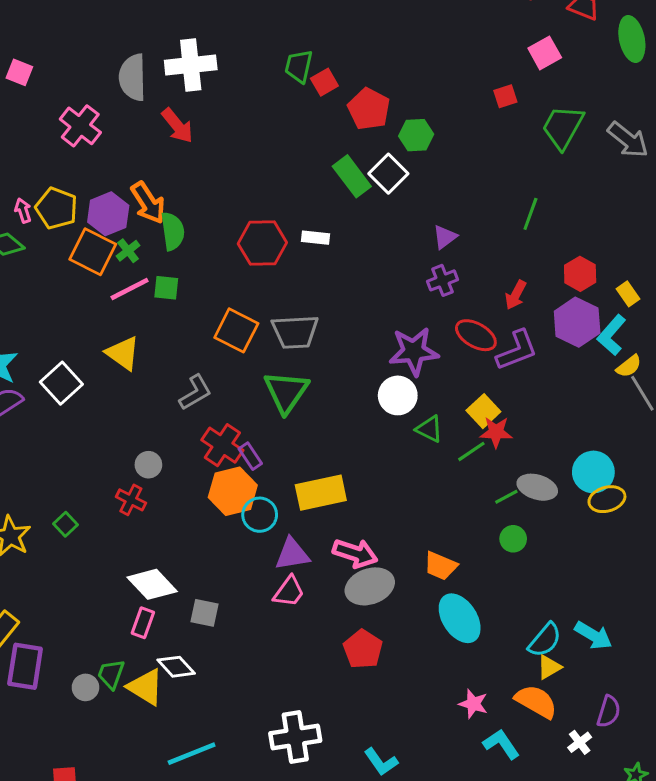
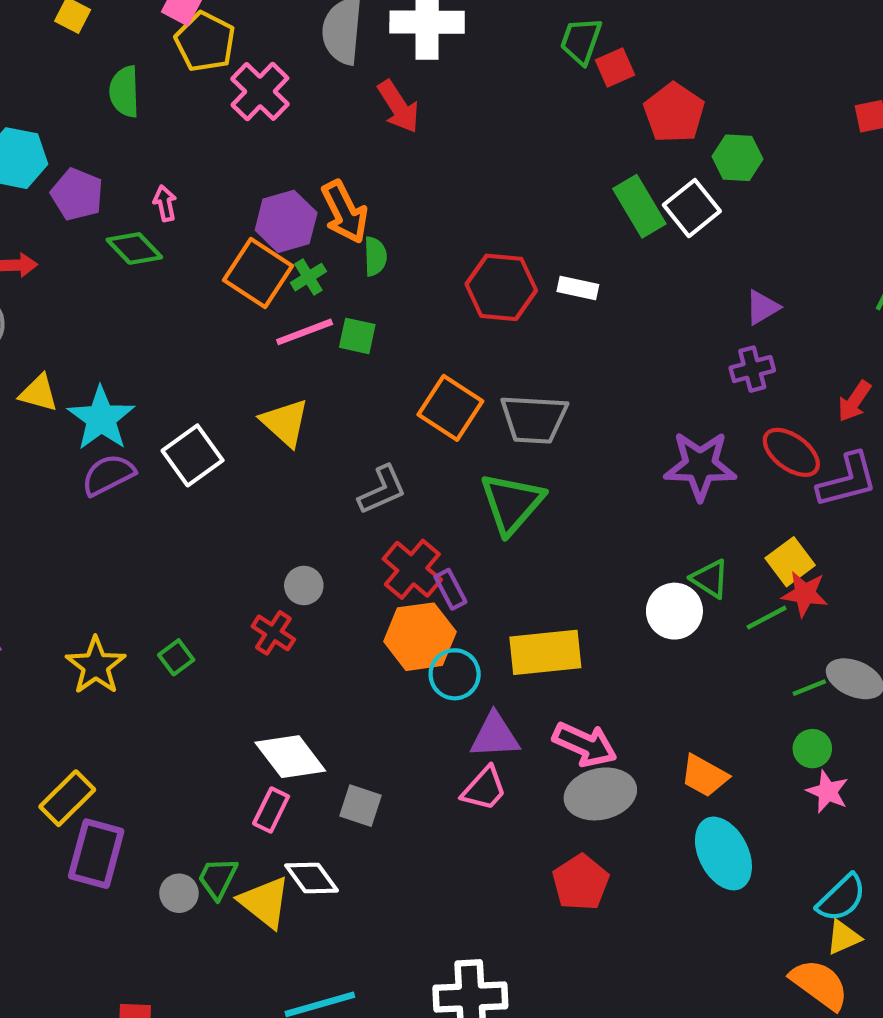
yellow pentagon: (56, 208) -> (205, 42), moved
green semicircle: (173, 231) -> (375, 256), size x0.7
white circle: (398, 395) -> (674, 611), moved
pink star: (473, 704) -> (828, 792), moved

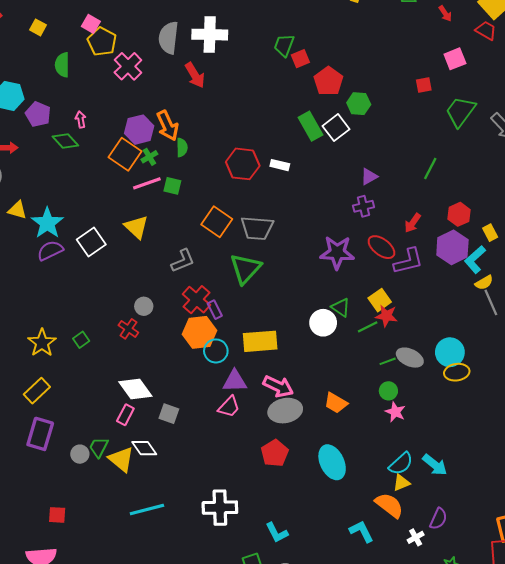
yellow rectangle: (67, 798) -> (37, 391), moved
cyan ellipse: (723, 853) -> (332, 462), moved

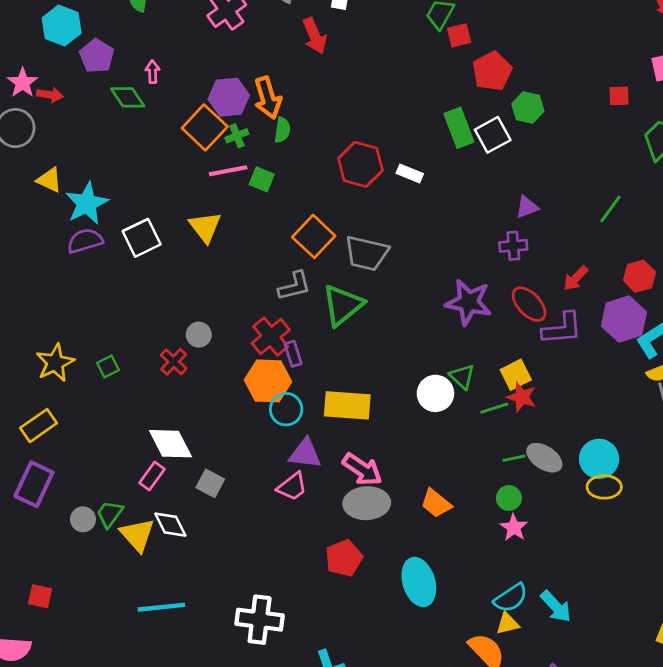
gray L-shape: (183, 261) -> (294, 286), moved

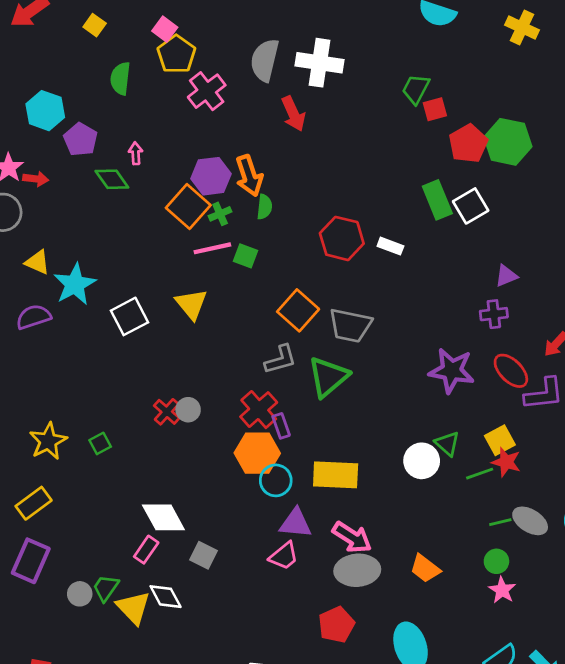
green hexagon: (528, 108) -> (508, 142), moved, size x1.5
purple semicircle: (85, 241) -> (33, 317), moved
red cross: (174, 362) -> (167, 412), moved

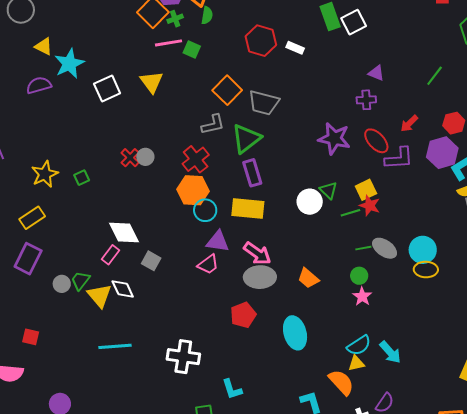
purple triangle: (506, 276) -> (376, 73), turned 42
purple rectangle: (281, 426) -> (252, 173), moved, size x1.5

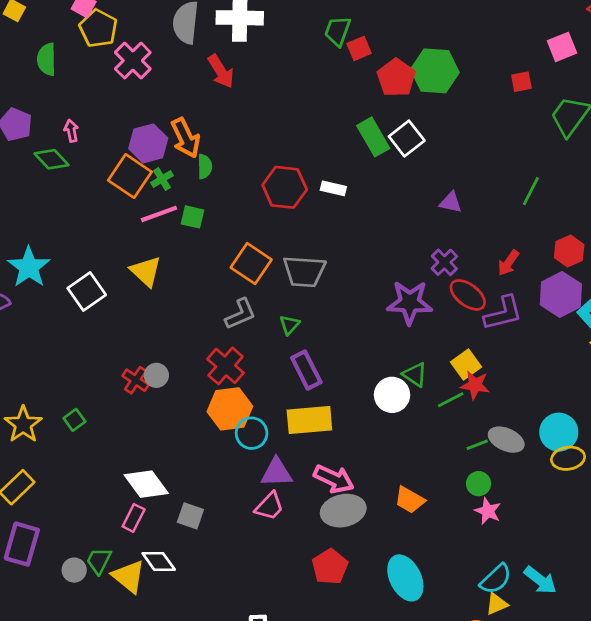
purple cross: (366, 100) -> (444, 262), moved, turned -30
green triangle: (246, 139) -> (289, 325), size x0.5

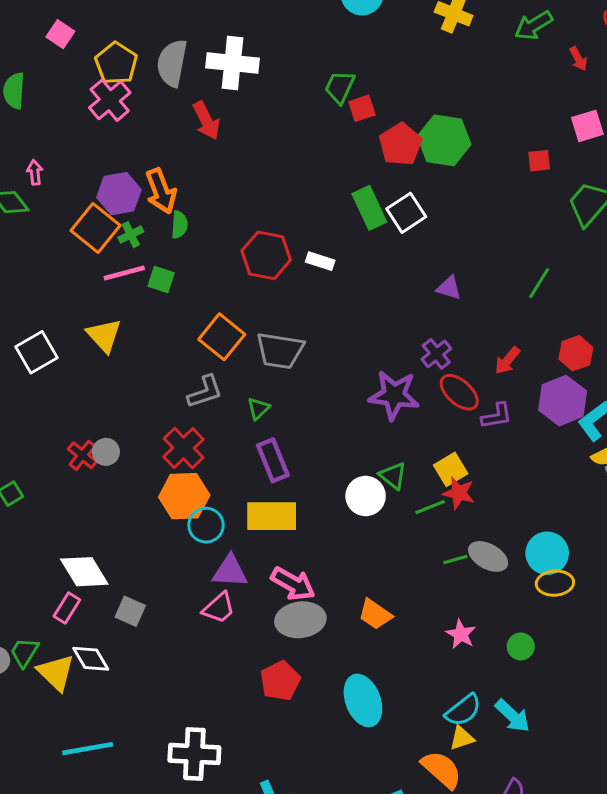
yellow pentagon: (98, 28) -> (116, 63), moved
purple L-shape: (503, 313) -> (497, 416), size x0.7
green circle: (479, 484) -> (521, 646), moved

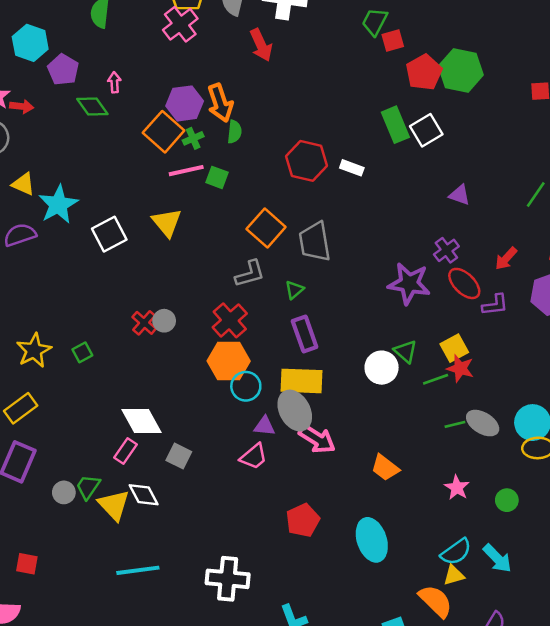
gray trapezoid: (280, 351) -> (315, 242), turned 69
purple triangle: (230, 571) -> (264, 426), size x0.7
gray ellipse: (300, 620) -> (295, 411), moved, turned 66

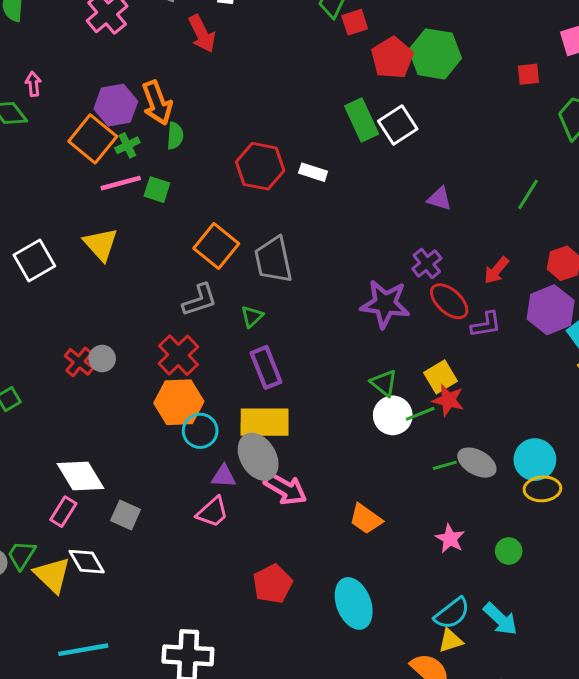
white circle: (382, 368) -> (393, 415), moved

